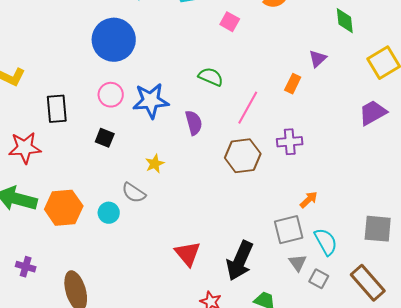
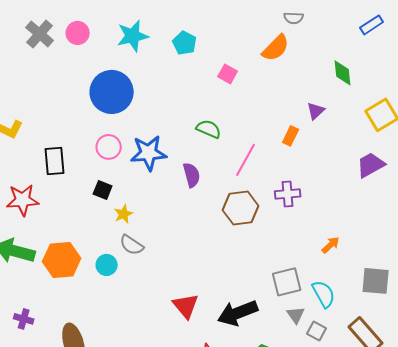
yellow star: (155, 164) -> (124, 214), moved
orange arrow: (309, 200) -> (331, 245), moved
black arrow: (240, 261) -> (238, 313), turned 45

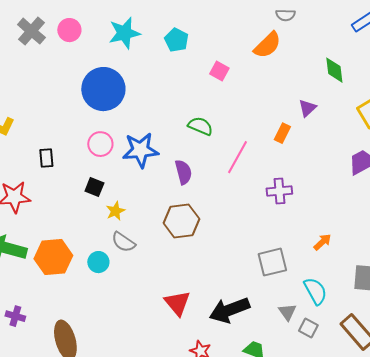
black rectangle: (55, 161) -> (46, 158), size x0.7
brown hexagon: (241, 208) -> (181, 221), moved
gray square: (287, 282) -> (272, 262), moved

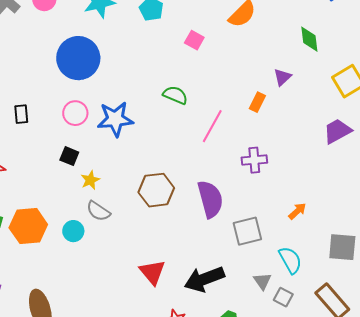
black rectangle: (46, 158) -> (21, 114), moved
purple semicircle: (183, 172) -> (210, 199), moved, size x1.5

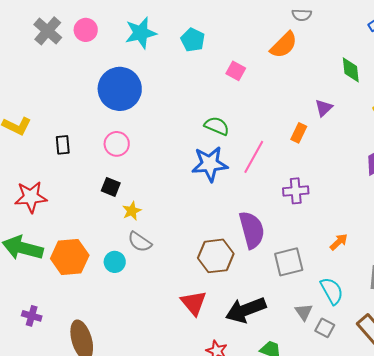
blue star: (115, 119) -> (210, 164), moved
brown hexagon: (156, 190) -> (216, 256), moved

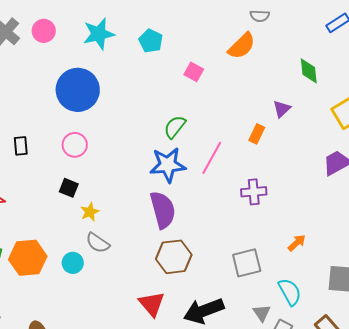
green semicircle: (217, 126) -> (175, 127), turned -75
purple semicircle: (252, 230) -> (163, 210), moved

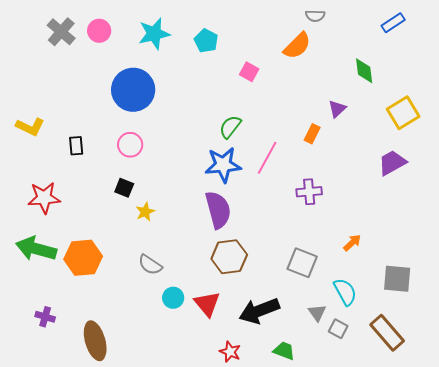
gray semicircle: (98, 243) -> (150, 265), moved
cyan circle: (73, 263) -> (173, 298), moved
gray square: (247, 263) -> (302, 263), turned 36

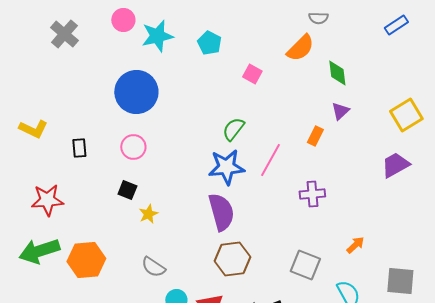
pink circle: (99, 31) -> (123, 20), moved
green diamond: (364, 71) -> (337, 73), moved
green arrow: (36, 249) -> (39, 251), turned -33

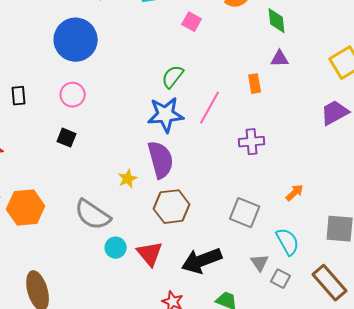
purple triangle: (340, 111) -> (280, 59), turned 42
orange rectangle: (315, 136) -> (255, 84), turned -36
yellow star: (148, 214) -> (128, 179), moved
gray semicircle: (153, 267) -> (93, 215), size x1.5

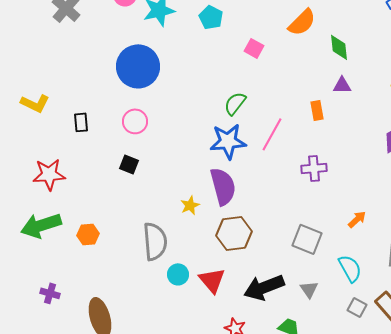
orange hexagon: (26, 208) -> (88, 234), size x0.6
gray semicircle: (93, 215) -> (155, 241), turned -129
gray triangle: (260, 263) -> (309, 289), moved
gray square: (281, 279) -> (357, 307), moved

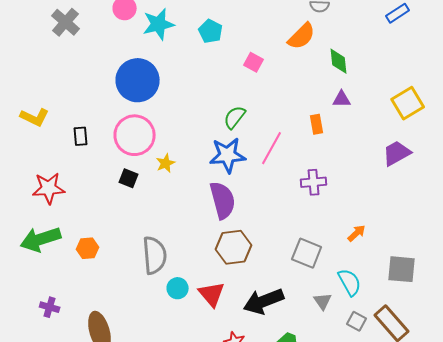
pink circle: (135, 121) -> (135, 135), size x1.6
yellow star: (190, 205) -> (166, 163), moved
gray triangle: (309, 289) -> (323, 301), moved

